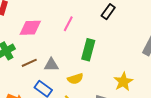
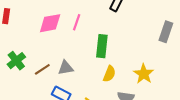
pink diamond: (30, 28) -> (50, 23), moved
yellow semicircle: (75, 79) -> (109, 74), moved, turned -42

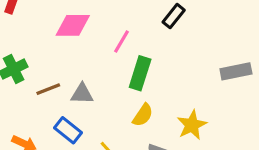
pink line: (77, 22) -> (121, 41), moved
gray rectangle: (166, 32) -> (236, 71), turned 48

